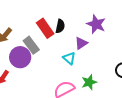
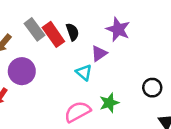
black semicircle: (60, 26) -> (72, 32), turned -32
gray rectangle: (31, 45) -> (34, 29), moved

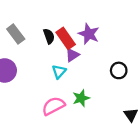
red rectangle: (53, 34) -> (66, 38), moved
cyan triangle: (84, 72) -> (59, 72), turned 32
black circle: (152, 88) -> (119, 70), moved

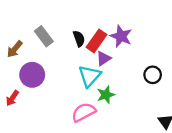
red rectangle: (66, 38) -> (96, 41), turned 70
cyan triangle: (59, 72) -> (89, 76), size x1.5
green star: (81, 98) -> (106, 95), moved

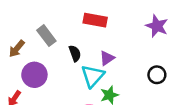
purple star: (121, 36) -> (157, 26), moved
black semicircle: (79, 39) -> (75, 53), moved
red rectangle: (96, 41) -> (95, 20), moved, turned 65

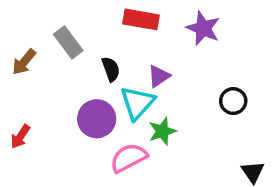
purple star: (157, 26) -> (203, 28), moved
purple circle: (34, 75) -> (97, 119), moved

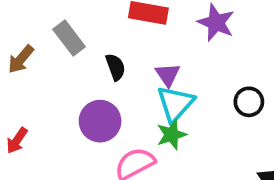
purple triangle: (159, 76) -> (168, 75), turned -30
cyan triangle: (137, 103) -> (175, 104), moved

